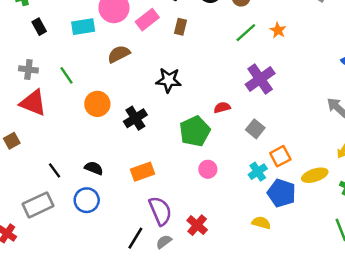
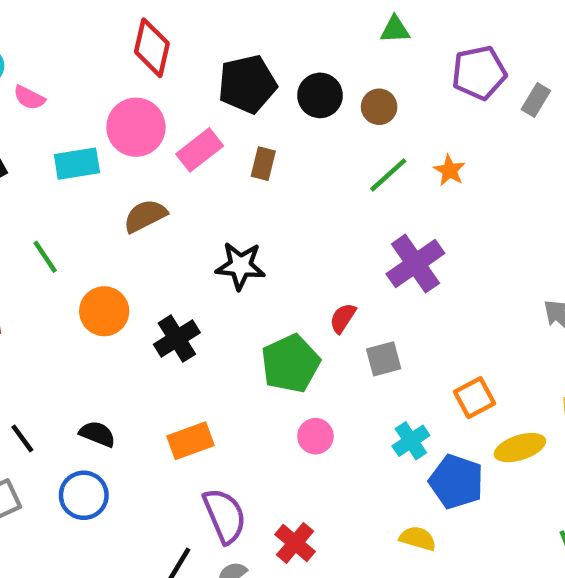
red semicircle: (222, 107) -> (343, 318), turned -42
gray square: (255, 129) -> (384, 359), moved, turned 36
orange square: (280, 156) -> (474, 398), moved

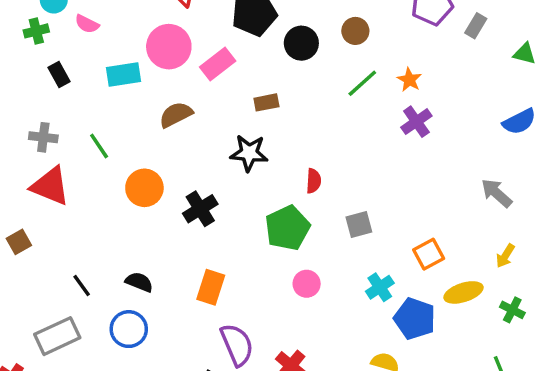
black circle: (320, 95) -> (301, 43), moved
brown rectangle: (263, 164) -> (266, 102), moved, turned 65
purple cross: (415, 264) -> (416, 122), moved, size x0.7
red semicircle: (343, 318) -> (314, 181), moved, turned 150
orange rectangle: (191, 441) -> (211, 287), turned -52

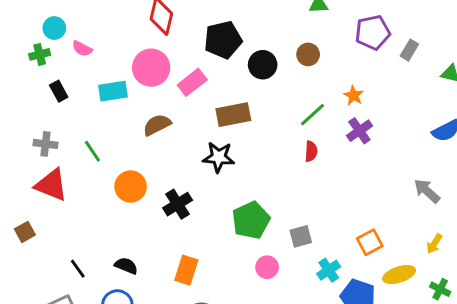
green line: (362, 83) -> (313, 115), moved
brown rectangle: (266, 102) -> (233, 115), size x1.6
red semicircle: (314, 181) -> (311, 151), moved
gray square: (359, 224) -> (301, 236), moved

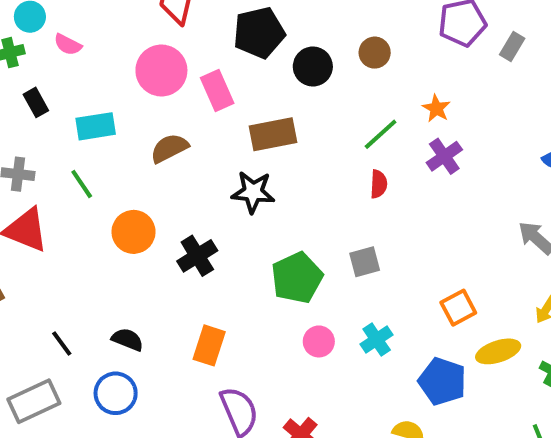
pink rectangle: (192, 82) -> (217, 90), turned -76
cyan rectangle: (113, 91) -> (96, 126), moved
gray square: (301, 236) -> (365, 262), moved
cyan cross: (329, 270) -> (377, 339), moved

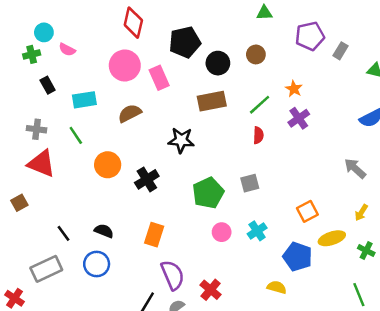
brown rectangle: (273, 134) -> (212, 101), moved

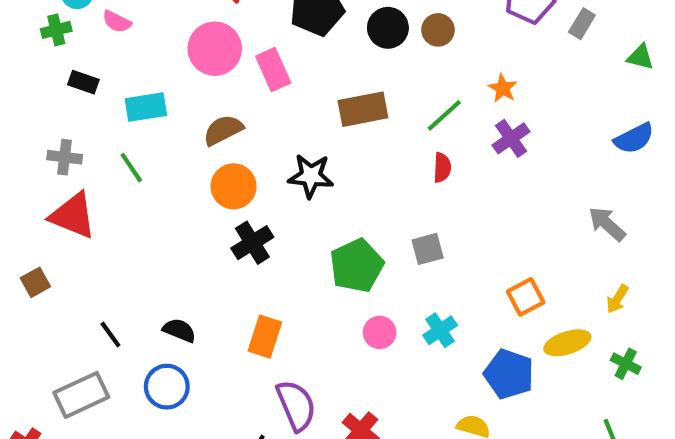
black circle: (218, 63) -> (388, 28), moved
black rectangle: (48, 85) -> (83, 82), turned -42
orange circle: (108, 165) -> (234, 186), moved

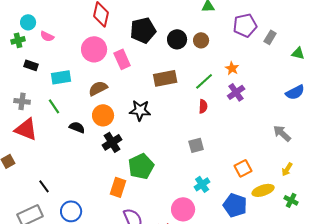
green pentagon: (357, 266) -> (141, 166), moved
black semicircle: (179, 330) -> (77, 127), moved
pink circle: (380, 332) -> (183, 209), moved, size x1.5

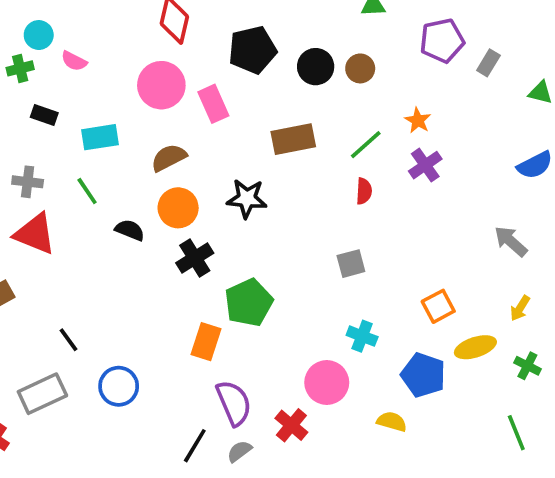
cyan cross: (202, 184) -> (362, 336), turned -35

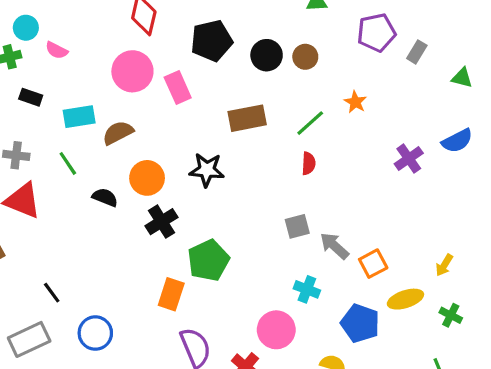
brown semicircle: (169, 158) -> (118, 133), moved
purple cross: (425, 165) -> (409, 159), moved
gray arrow: (511, 241) -> (334, 246), moved

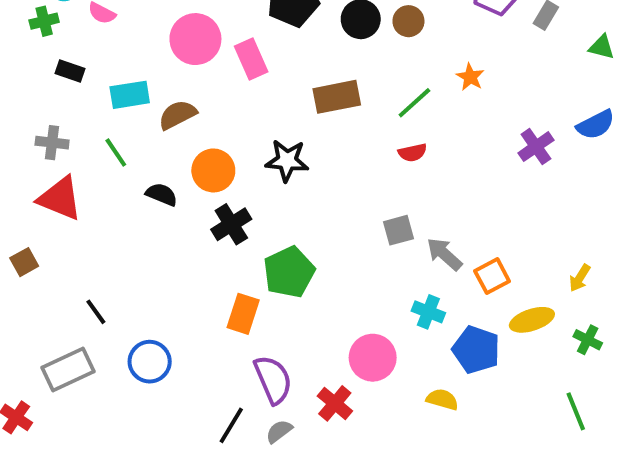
red semicircle: (309, 163) -> (412, 153), turned 75
cyan cross: (307, 289) -> (428, 312), moved

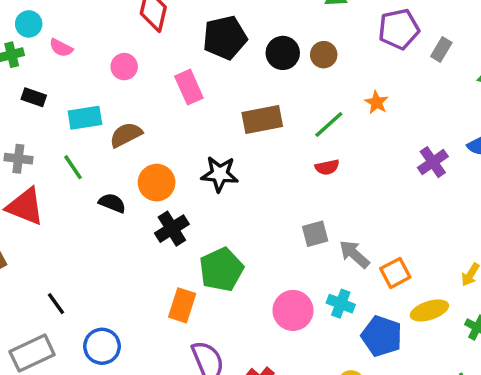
pink circle: (195, 39) -> (124, 67), moved, size x0.6
pink circle: (373, 358) -> (293, 310), moved

